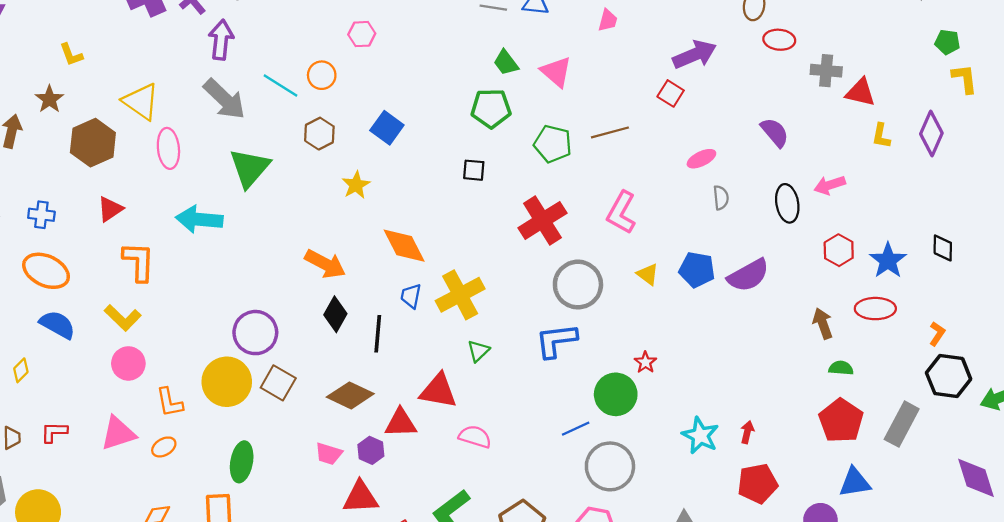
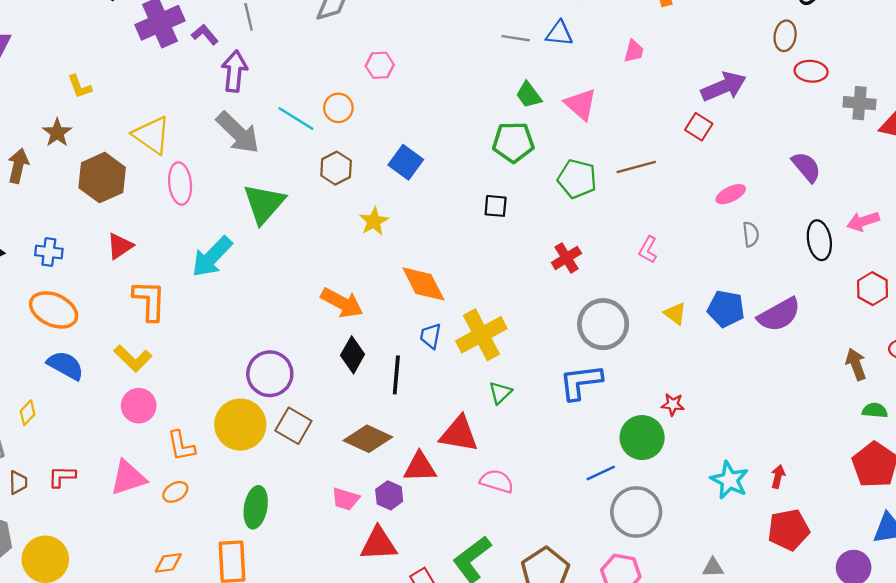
pink L-shape: (621, 212) -> (648, 250), size x0.6
cyan arrow: (199, 219) -> (212, 257), turned -51
red cross: (542, 220) -> (566, 258), size x0.6
red star: (645, 362) -> (673, 404), turned -30

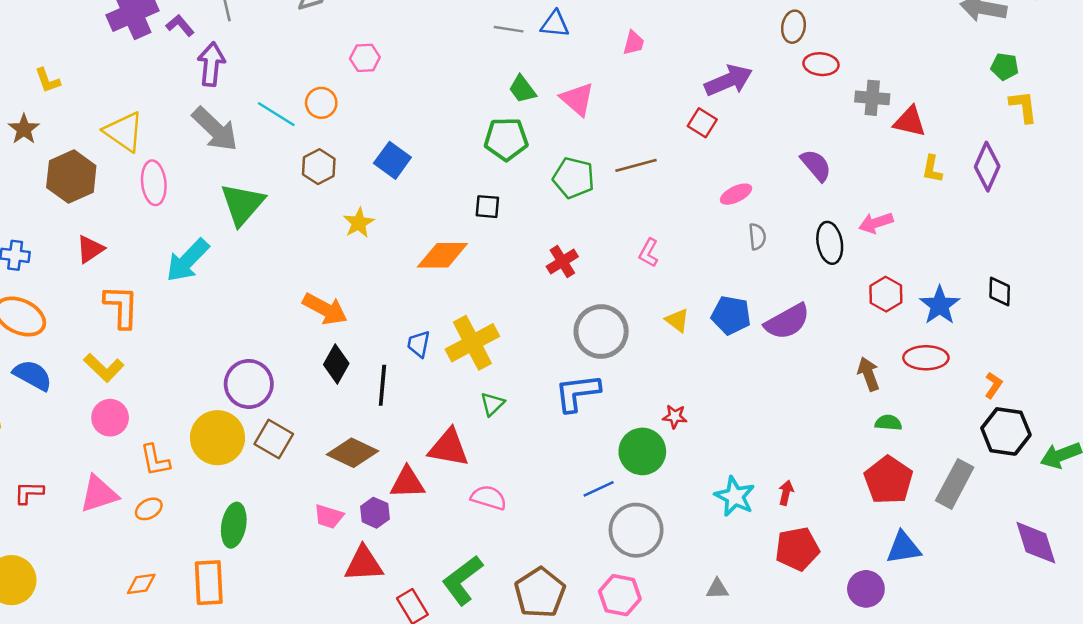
orange diamond: (423, 284) -> (442, 255), moved, turned -63

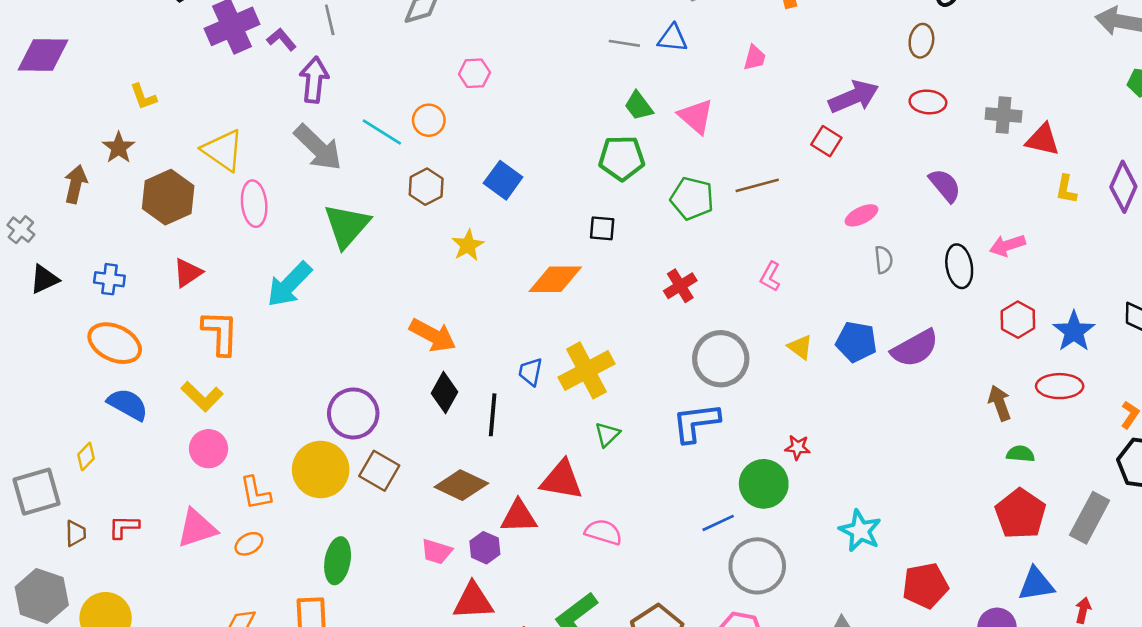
red ellipse: (821, 64) -> (928, 102), moved
red arrow: (786, 493) -> (1083, 610), moved

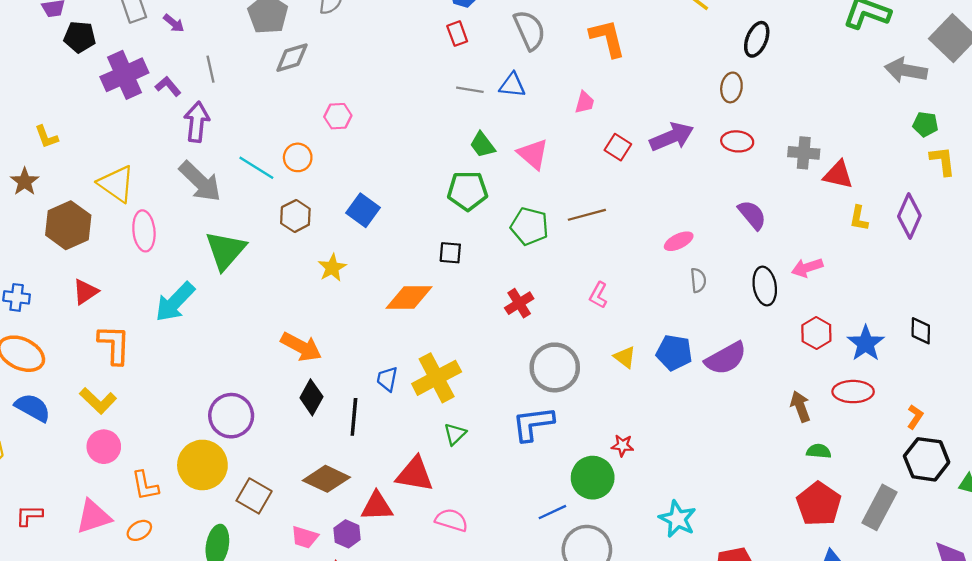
red square: (826, 141) -> (618, 147), moved
brown square: (379, 471) -> (254, 496), moved

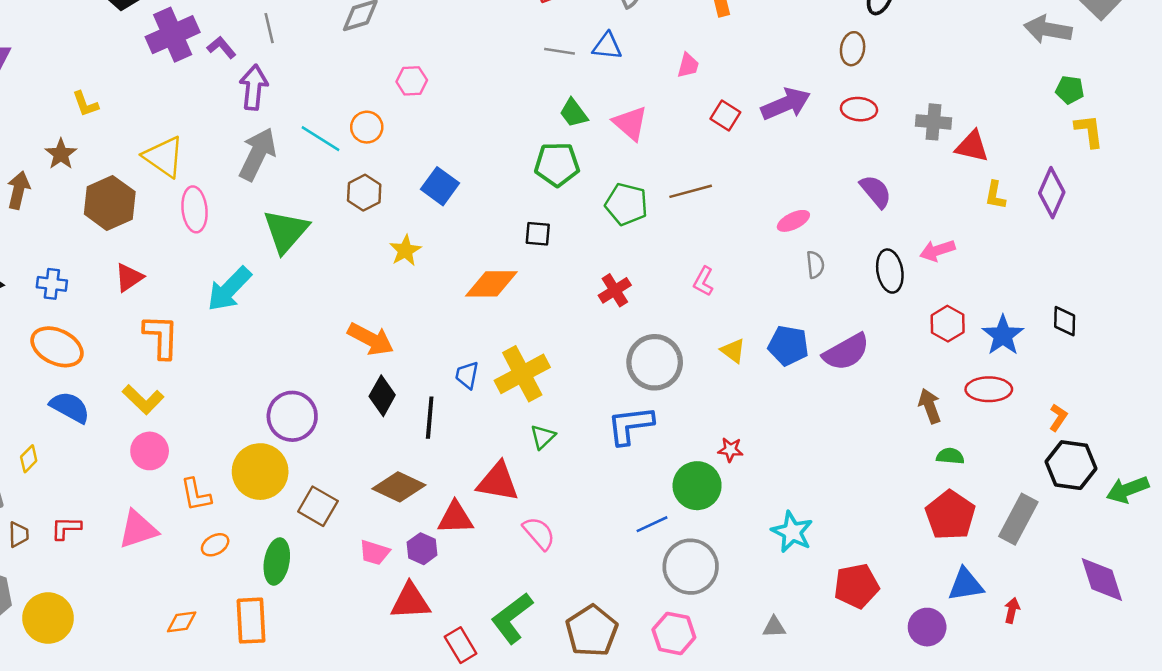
gray arrow: (200, 182) -> (258, 154), turned -108
pink semicircle: (451, 520) -> (539, 533), turned 32
orange ellipse: (139, 530) -> (215, 545), moved

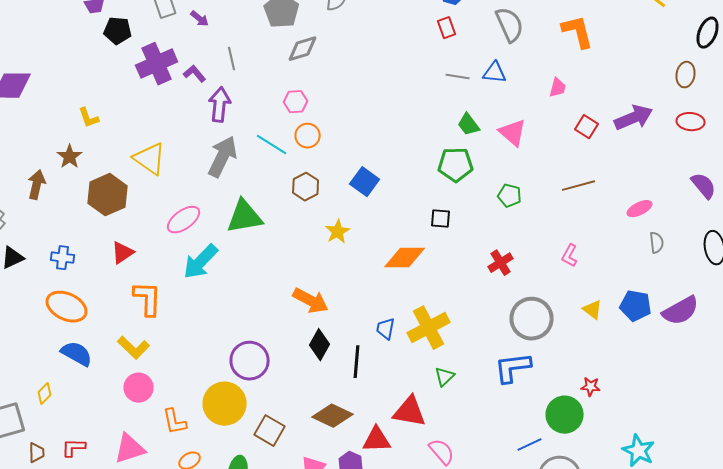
pink hexagon: (412, 81) -> (296, 102), moved
brown line: (691, 191) -> (579, 186), moved
green pentagon: (626, 204) -> (510, 196), size x0.7
pink ellipse: (195, 209) -> (184, 220), moved, turned 60
green triangle: (286, 231) -> (245, 217), turned 39

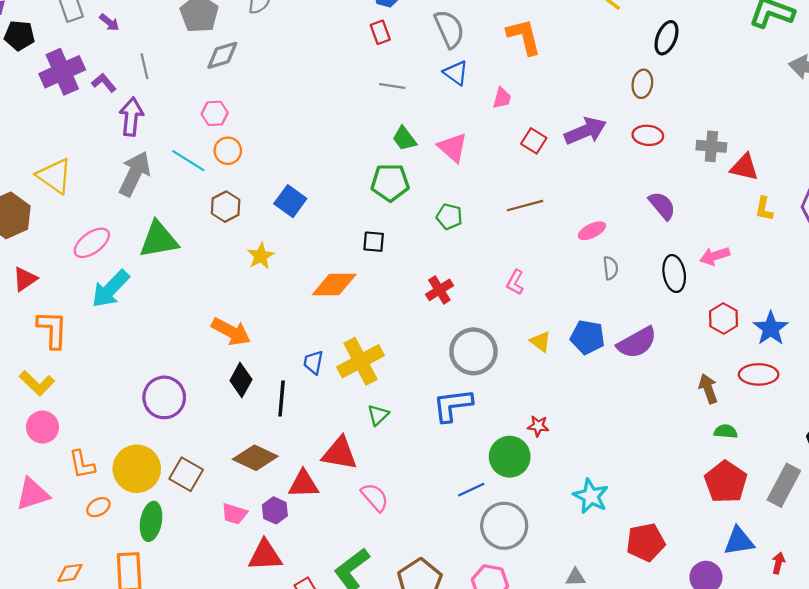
blue triangle: (495, 73) -> (456, 73), moved, turned 30
yellow circle: (225, 404) -> (137, 469), moved

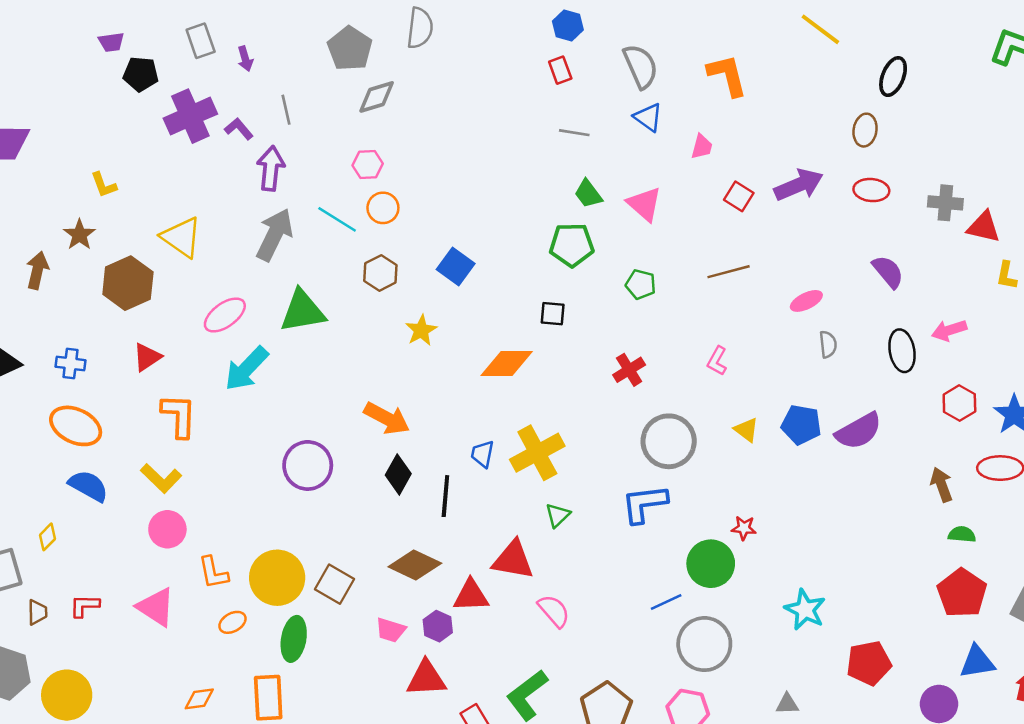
purple arrow: (109, 22) -> (245, 59), turned 35
purple circle: (164, 397) -> (308, 465), moved
pink triangle: (33, 494) -> (156, 607), turned 51

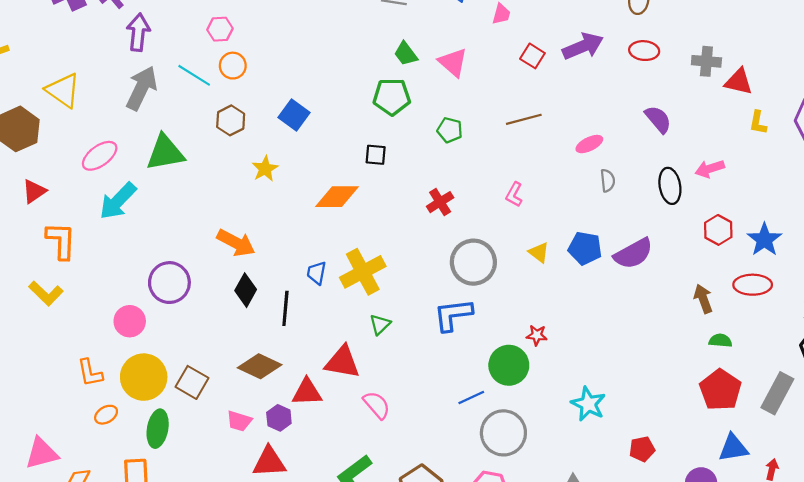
pink circle: (167, 529) -> (130, 321), moved
pink triangle: (156, 607) -> (42, 453), moved, turned -48
red pentagon: (869, 663) -> (642, 449), size x0.7

